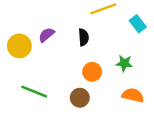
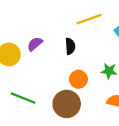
brown circle: (80, 98) -> (67, 104), size x1.5

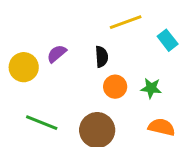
orange circle: (78, 79) -> (115, 87), moved

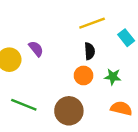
purple semicircle: (57, 54) -> (36, 49), turned 91
black semicircle: (102, 57) -> (90, 51), moved

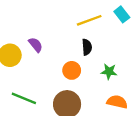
cyan rectangle: (126, 38) -> (122, 14), moved
orange circle: (84, 75) -> (72, 70), moved

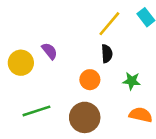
yellow line: (89, 20) -> (109, 24), turned -30
green line: (24, 98) -> (36, 111), turned -40

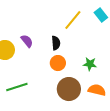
black semicircle: (107, 54) -> (56, 43), moved
brown circle: (85, 117) -> (69, 89), moved

